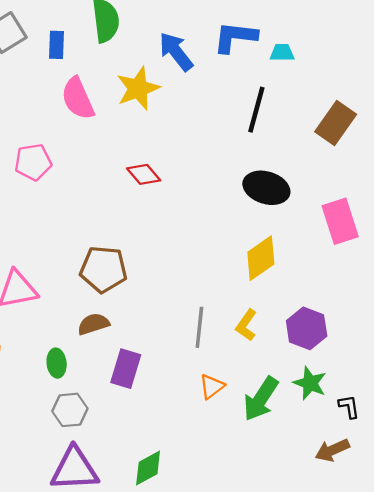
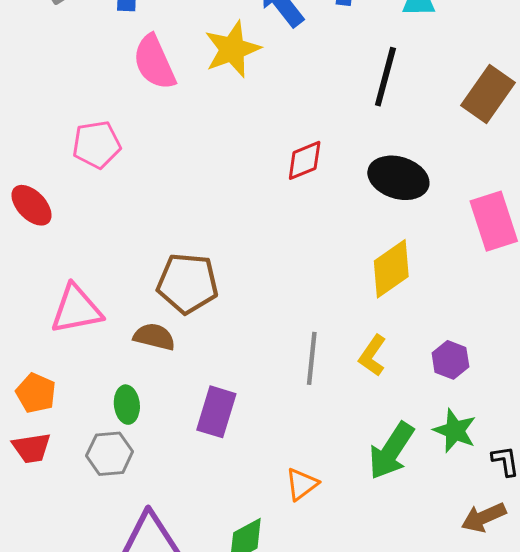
red diamond: (144, 174) -> (305, 160), moved, turned -72
brown semicircle: (93, 324) -> (154, 337), moved, turned 32
purple hexagon: (307, 328) -> (450, 360), size x0.7
orange triangle: (212, 386) -> (302, 484), moved
gray hexagon: (70, 410) -> (110, 454), moved

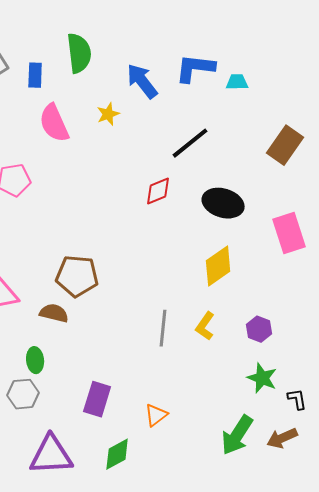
yellow star: (232, 49) -> (108, 114), size x0.6
black line: (385, 77) -> (190, 143), moved, turned 36
purple rectangle: (216, 412) -> (97, 399), moved
green arrow: (391, 451) -> (237, 435), moved

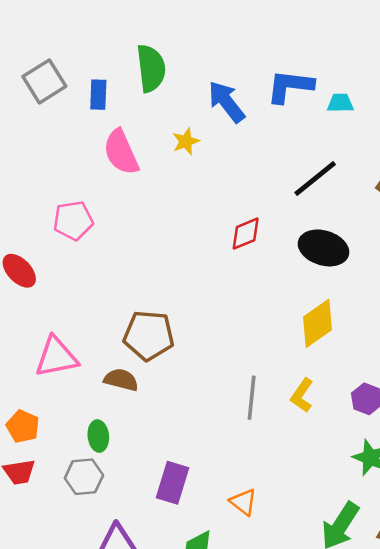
black line: (190, 143) -> (315, 178), moved
orange triangle: (156, 415) -> (243, 502), turned -45

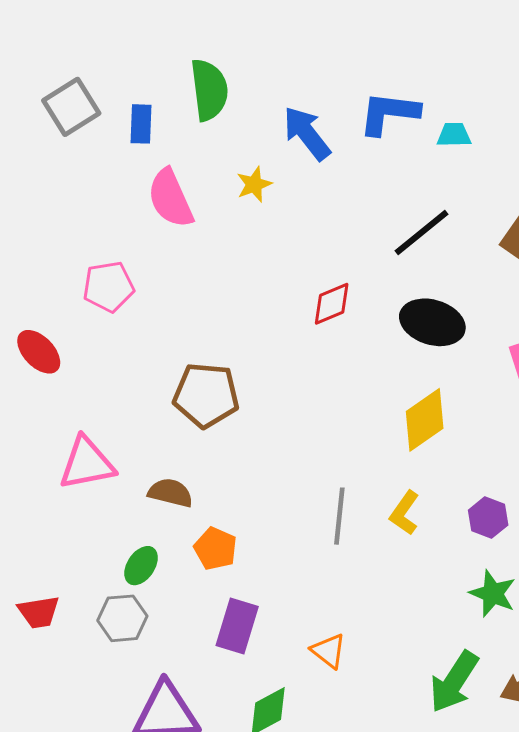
brown pentagon: (149, 335) -> (206, 395), moved
orange pentagon: (23, 426) -> (215, 549), moved
green ellipse: (98, 436) -> (141, 566), turned 40

